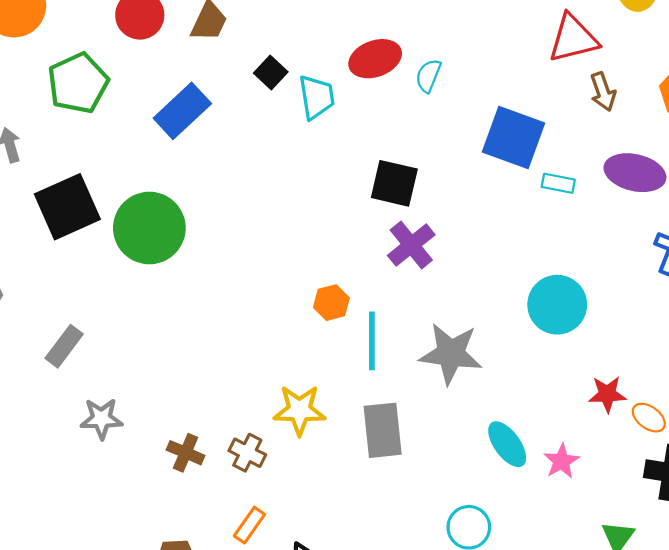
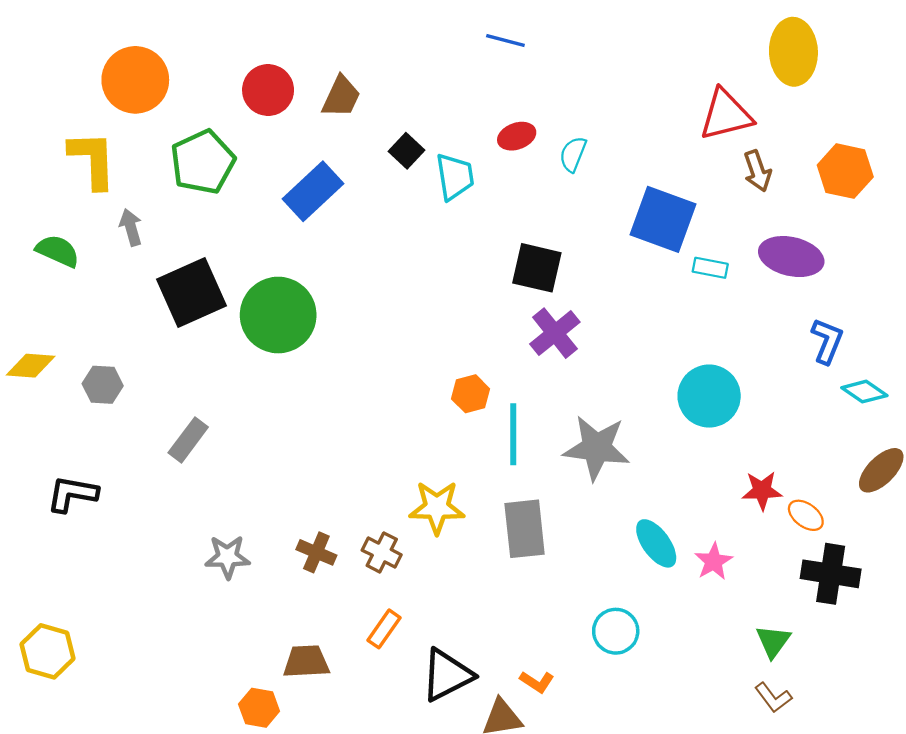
red ellipse: (375, 59) -> (517, 136), size x0.7
gray star: (101, 419) -> (228, 557), moved

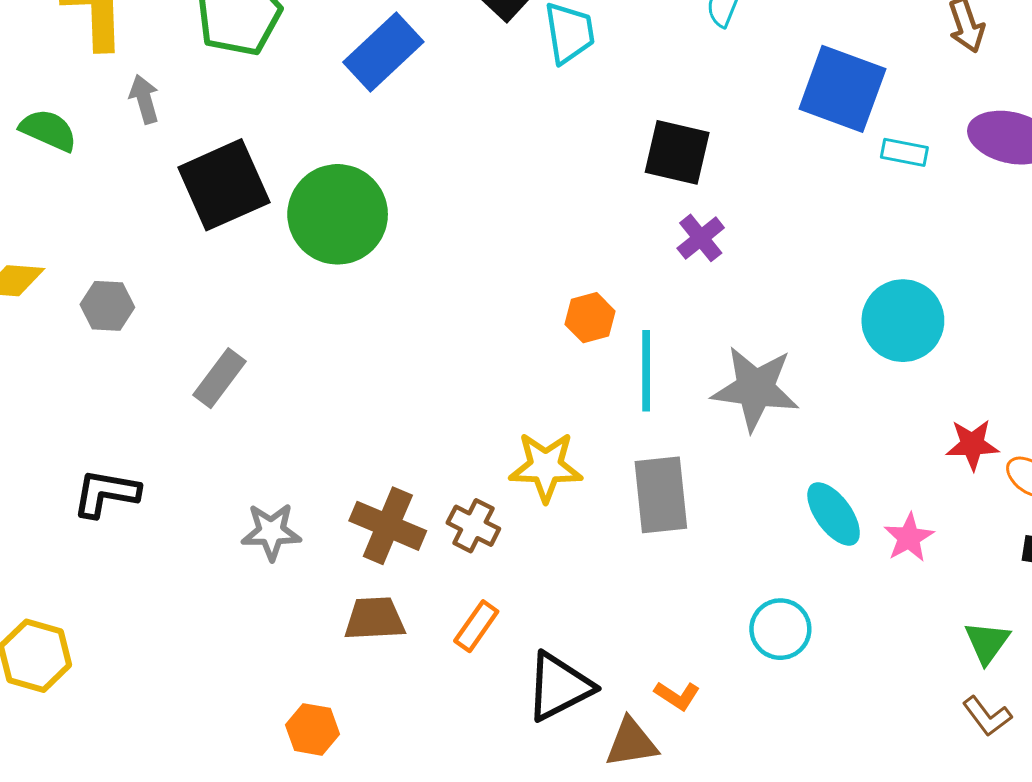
purple cross: (555, 333) -> (701, 238), size x0.7
black L-shape: (72, 494) -> (106, 493), moved
brown cross: (316, 552) -> (388, 526), size x1.4
brown trapezoid: (306, 662) -> (375, 619), moved

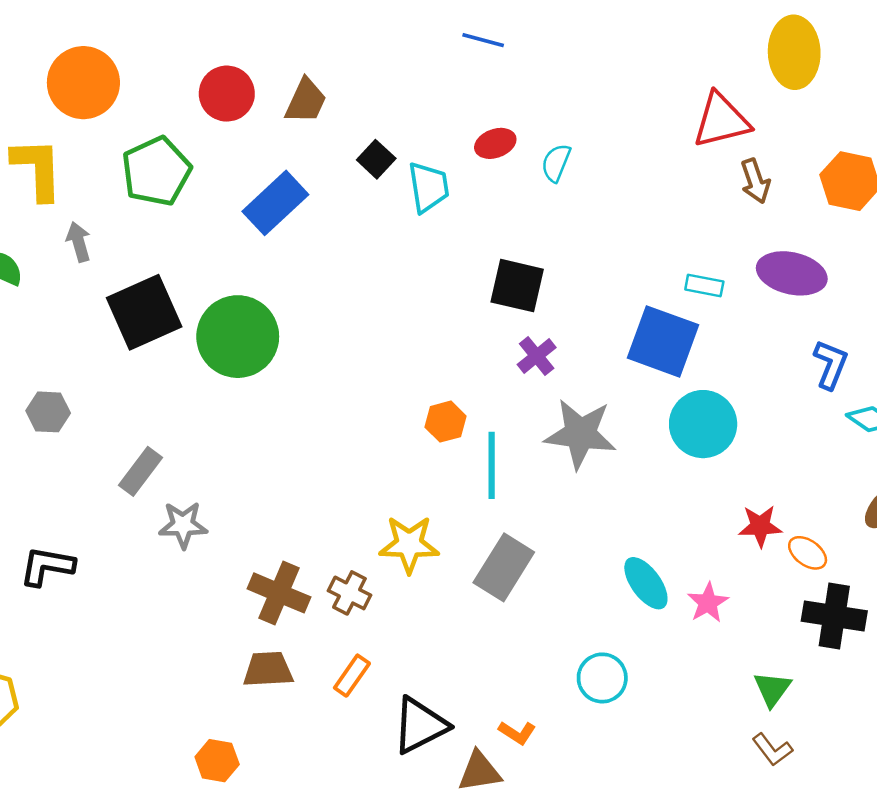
blue square: (842, 89) -> (663, 341), moved
gray star: (755, 389) -> (580, 434), moved
gray rectangle: (661, 495) -> (504, 567), turned 38
gray star: (271, 532) -> (183, 525), moved

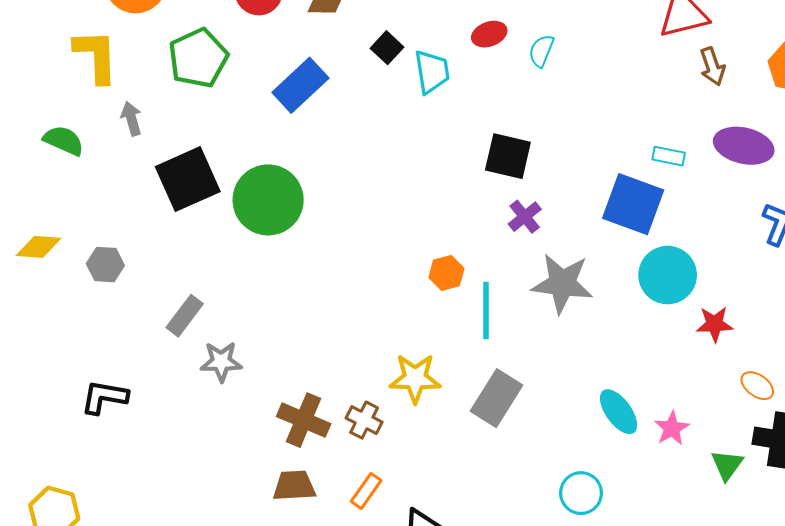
red star: (760, 526) -> (715, 324), moved
green triangle: (772, 689) -> (727, 465), moved

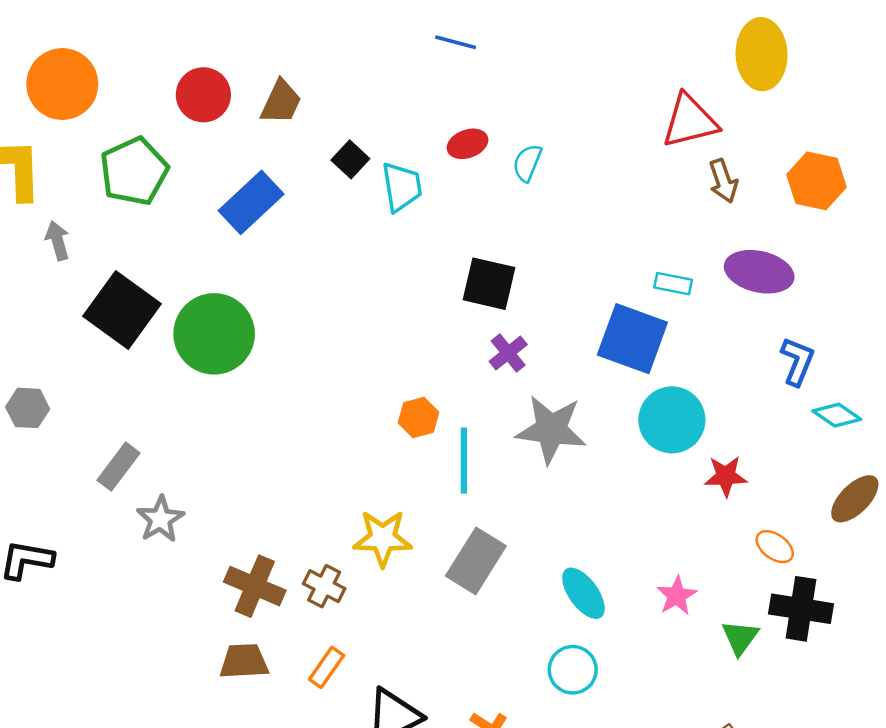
black square: (188, 179) -> (122, 310), turned -30
gray star: (221, 362) -> (160, 519), turned -30
cyan ellipse: (619, 412) -> (583, 593), moved

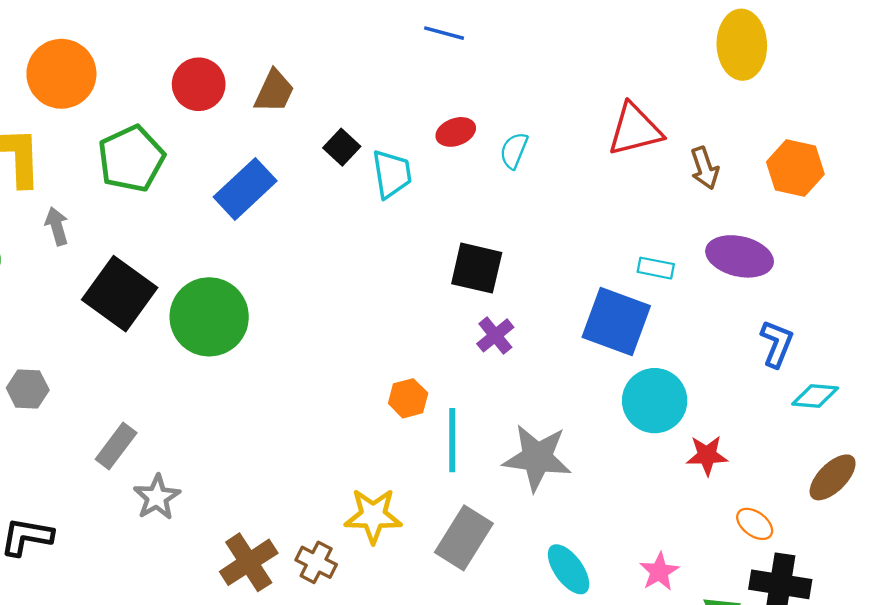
red triangle: (690, 121) -> (635, 130), moved
cyan diamond: (837, 415) -> (815, 396), turned -30
gray star: (551, 429) -> (537, 458), moved
brown cross: (255, 586) -> (249, 562), turned 34

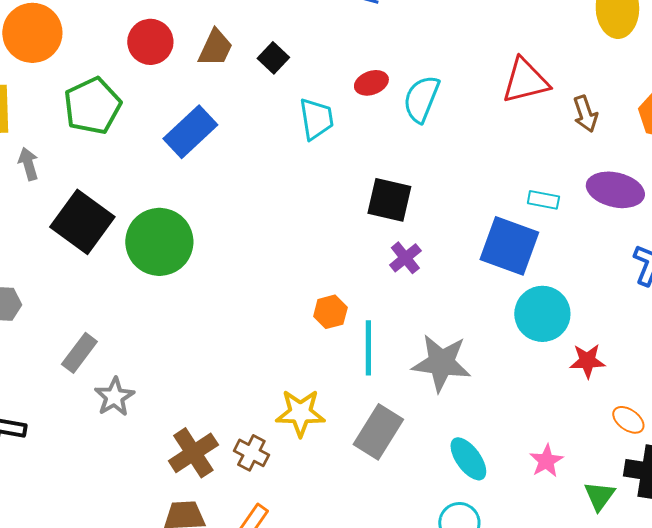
black square: (342, 147) -> (273, 58), moved
cyan semicircle: (514, 151) -> (421, 99), size x1.5

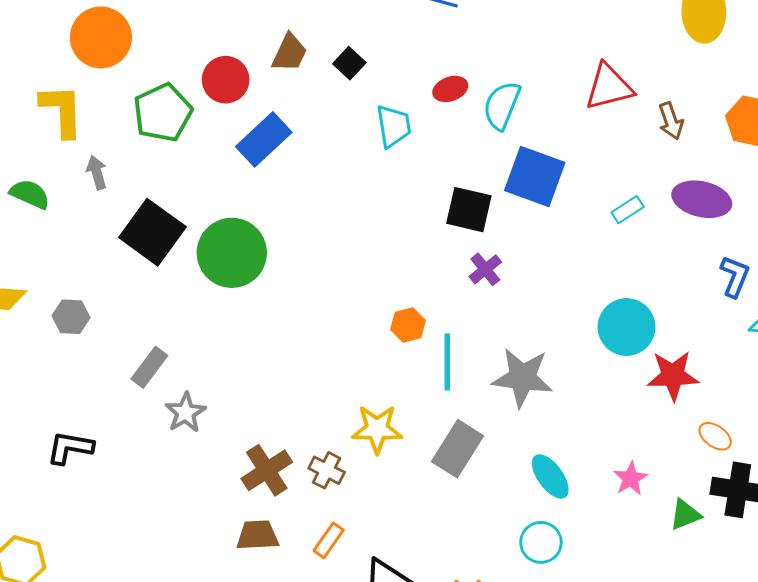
red circle: (150, 42) -> (226, 80), moved
cyan rectangle: (543, 200) -> (628, 210), turned -44
blue square: (509, 246) -> (535, 177), moved
red star: (587, 361) -> (673, 375), size x1.4
green triangle: (599, 496) -> (685, 515), turned 32

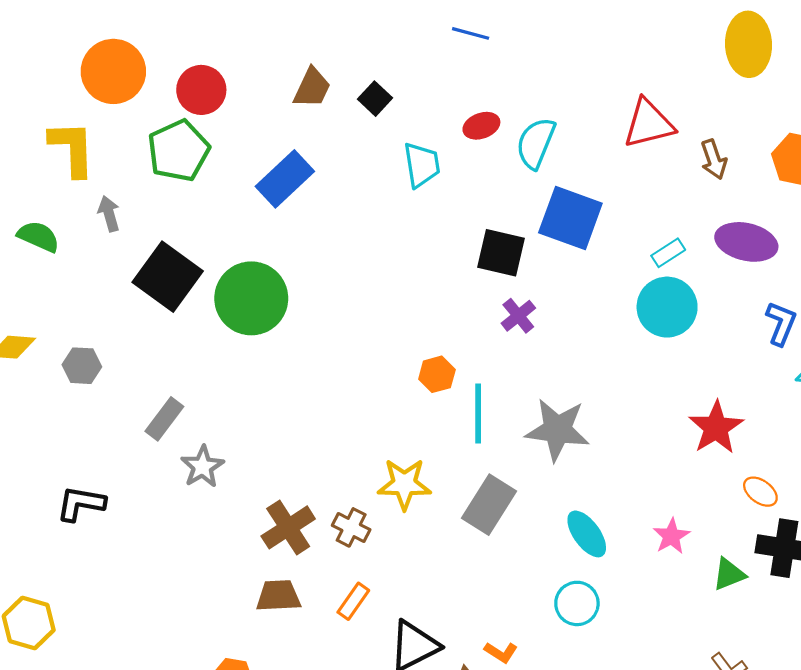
red circle: (226, 80) -> (201, 90), moved
cyan circle: (626, 327) -> (667, 307), moved
red star: (673, 375) -> (716, 428), turned -30

